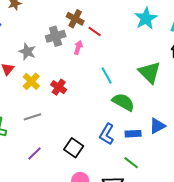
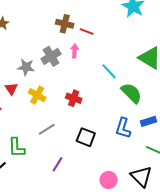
gray cross: (56, 36) -> (51, 56), moved
red cross: (59, 87) -> (74, 98), moved
green semicircle: (123, 102) -> (131, 93), turned 30
black square: (74, 148) -> (86, 137), moved

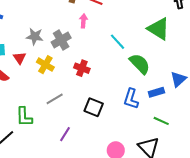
gray cross: (51, 56) -> (61, 40), moved

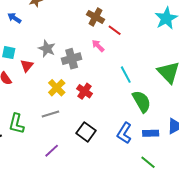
pink arrow: (83, 21) -> (98, 46), turned -64
yellow cross: (45, 65) -> (57, 88), moved

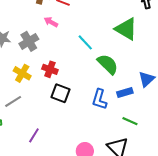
gray line: (50, 114) -> (13, 101), moved
black square: (86, 132) -> (61, 93), moved

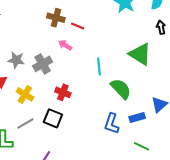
cyan line: (85, 42) -> (99, 66), turned 36
yellow cross: (22, 73) -> (25, 94), moved
black square: (61, 93) -> (53, 118), moved

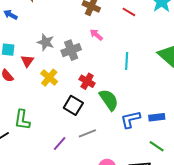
red line: (78, 26) -> (129, 12), moved
green semicircle: (121, 89) -> (109, 100), moved
gray line: (25, 124) -> (87, 133), moved
blue L-shape: (112, 124) -> (130, 119), turned 50

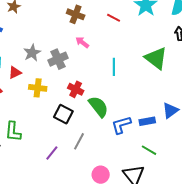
gray star: (46, 42) -> (32, 53), turned 30
red triangle: (27, 61) -> (15, 73), turned 32
yellow cross: (49, 78) -> (38, 88), turned -30
gray line: (87, 133) -> (79, 141), turned -36

